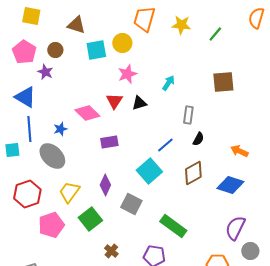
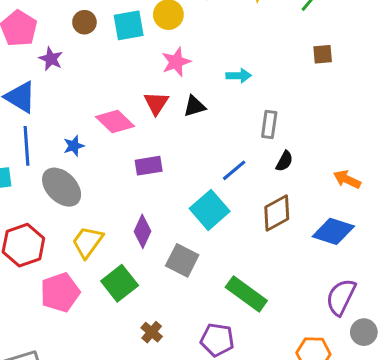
brown circle: (55, 50) -> (84, 22), moved
brown square: (223, 82) -> (323, 54), moved, size x0.6
cyan arrow: (168, 83) -> (239, 76), turned 56

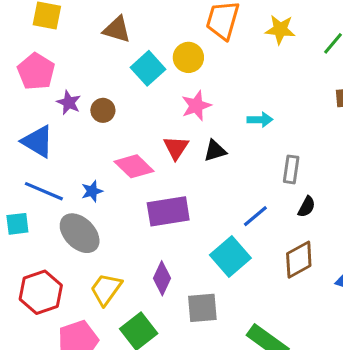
brown circle: (84, 22) -> (103, 110), moved
cyan square: (129, 25) -> (148, 68), turned -32
blue line: (26, 146) -> (44, 191), turned -63
purple rectangle: (149, 166) -> (168, 211), size x1.5
gray square: (182, 260) -> (202, 308), turned -32

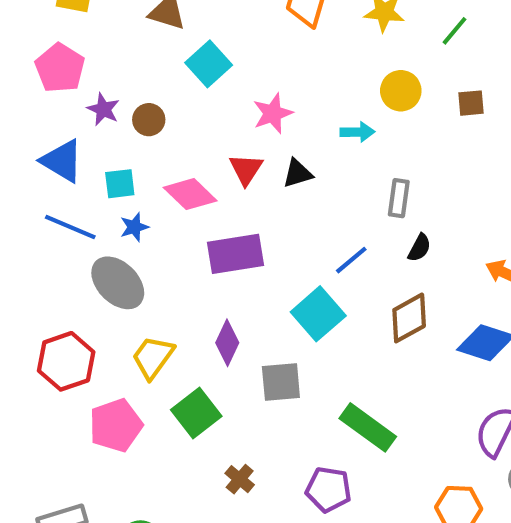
yellow circle: (188, 57) -> (401, 91), moved
cyan square: (17, 224) -> (120, 184), moved

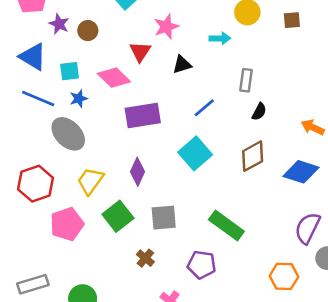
red triangle: (246, 169) -> (140, 51), moved
blue line: (351, 260) -> (204, 108), moved
gray square: (281, 382) -> (164, 218), moved

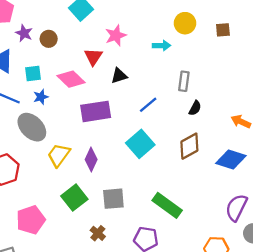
black triangle: (182, 65) -> (119, 76), moved
yellow trapezoid: (90, 181) -> (59, 155), moved
pink pentagon: (67, 224) -> (31, 220), moved

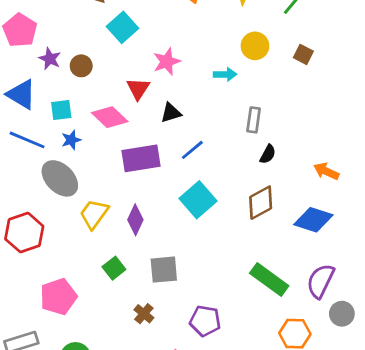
brown square: (223, 30) -> (303, 54), turned 32
blue line: (148, 105) -> (192, 150), moved
green square: (74, 198) -> (114, 268), size x0.7
green rectangle: (167, 205) -> (269, 280), moved

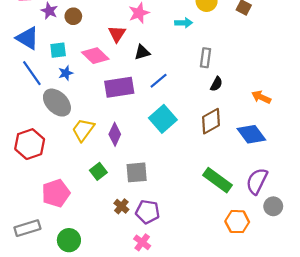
blue line: (27, 140) -> (32, 73), turned 32
blue diamond: (313, 220) -> (251, 134), turned 36
purple pentagon: (205, 321) -> (148, 212), moved

